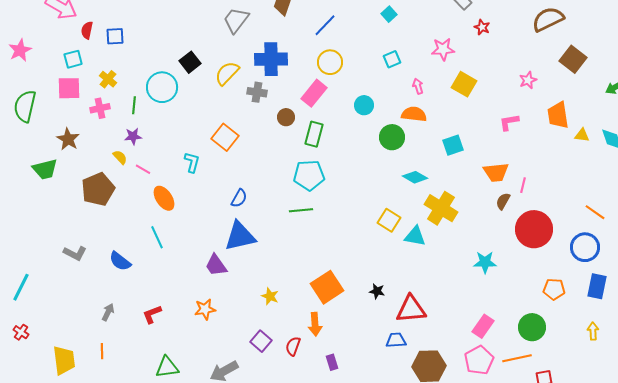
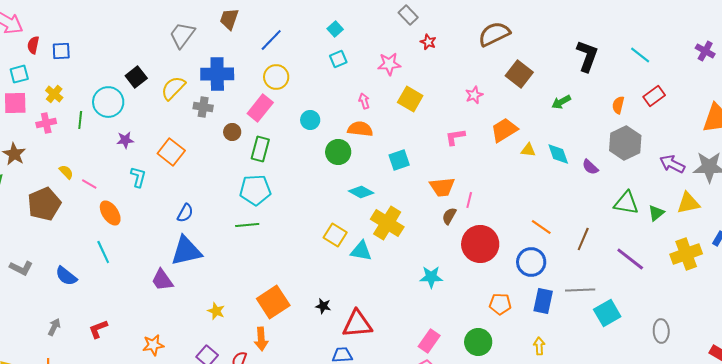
cyan square: (392, 59) -> (338, 59), moved
orange trapezoid: (558, 115) -> (504, 130), turned 68
purple star: (133, 136) -> (125, 140), moved
orange star: (205, 309) -> (153, 345), moved

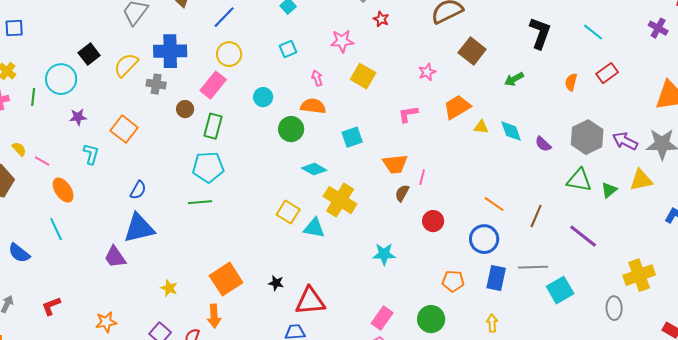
cyan square: (338, 59) -> (288, 49), moved
gray hexagon: (625, 143) -> (587, 137), moved
red circle: (480, 244) -> (433, 221), size x0.6
yellow cross: (686, 254) -> (639, 275), moved

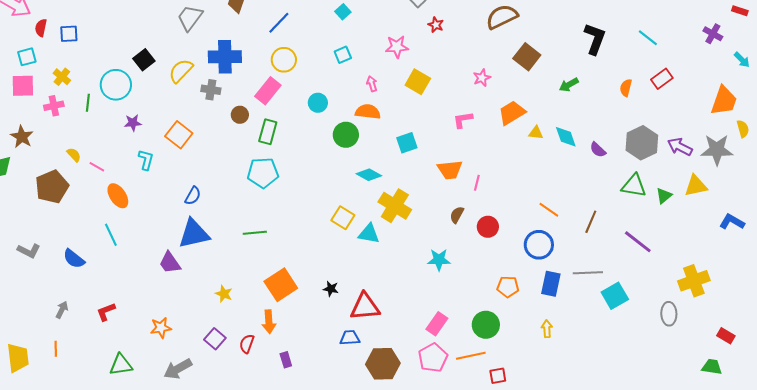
brown semicircle: (402, 193) -> (457, 215), moved
green line: (200, 202) -> (255, 233), moved

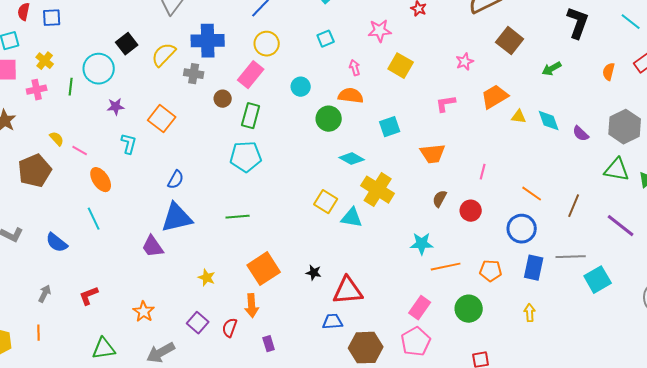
pink line: (477, 183) -> (483, 172), moved
orange star: (161, 328) -> (144, 312), turned -30
orange line: (471, 356) -> (446, 267), moved

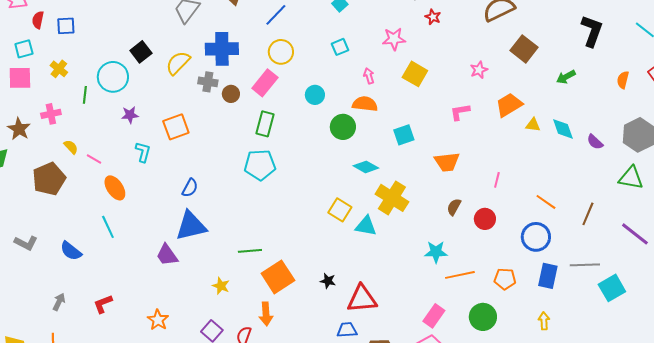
pink cross: (37, 90) -> (51, 114), moved
brown circle: (223, 99) -> (231, 94), moved
orange square: (162, 119) -> (176, 127), turned 32
green line: (238, 217) -> (250, 251), moved

